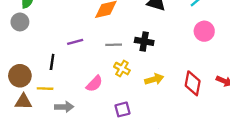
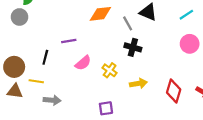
gray line: (114, 45) -> (128, 23), moved, turned 56
pink semicircle: (94, 84) -> (83, 63), moved

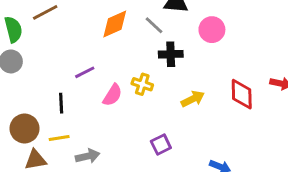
pink circle: (190, 44) -> (212, 30), moved
yellow cross: (110, 70) -> (142, 84), moved

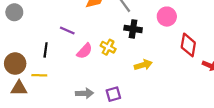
purple line: (85, 72) -> (67, 30), turned 40
red diamond: (242, 94) -> (188, 45), moved
gray arrow: (88, 156) -> (84, 93), moved

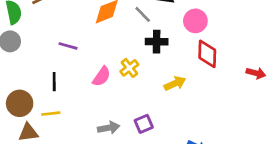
purple line: (67, 30) -> (68, 46), moved
red diamond: (188, 45) -> (207, 54), moved
yellow cross: (108, 47) -> (129, 68), turned 32

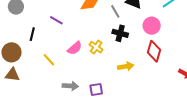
yellow cross: (129, 68) -> (96, 47), turned -32
black line: (54, 82) -> (32, 34), moved
yellow line: (51, 114) -> (49, 60), moved, turned 40

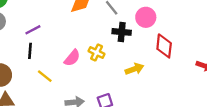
purple line: (56, 20) -> (33, 30), moved, turned -48
pink circle: (152, 26) -> (146, 17), moved
black line: (32, 34) -> (30, 51), moved

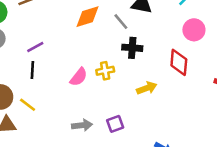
pink circle: (146, 17) -> (194, 30), moved
yellow cross: (97, 53) -> (105, 71), turned -35
yellow line: (45, 76) -> (28, 105), moved

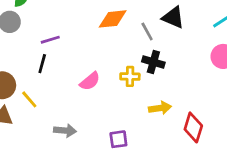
red diamond: (179, 62) -> (193, 127), moved
yellow cross: (105, 71) -> (130, 76), moved
gray arrow: (82, 125) -> (65, 131), moved

